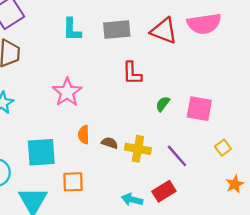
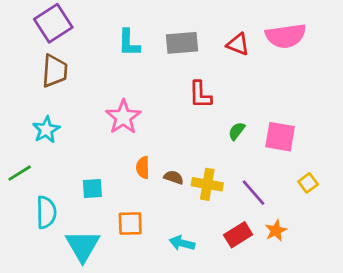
red triangle: (164, 31) -> (238, 44), size x0.7
cyan square: (41, 152) -> (92, 188), size x0.6
orange star: (235, 184) -> (276, 231), moved
cyan arrow: (132, 200) -> (182, 243), moved

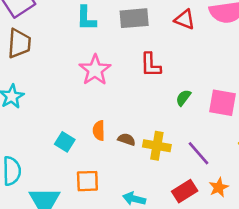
pink star: (123, 117) -> (95, 70), moved
cyan square: (92, 188) -> (65, 142), moved, turned 36

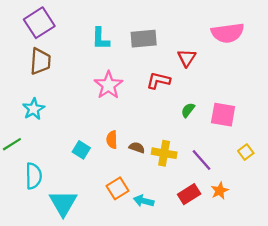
red triangle: (185, 19) -> (187, 58), moved, turned 42
red L-shape: (151, 65) -> (158, 81), turned 105
orange square: (87, 181) -> (118, 188), moved, turned -30

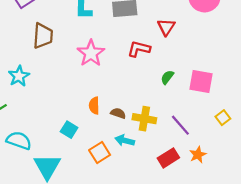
brown trapezoid: (40, 61) -> (43, 36), moved
cyan square: (81, 150) -> (69, 130), moved
cyan semicircle: (34, 176) -> (19, 140), turned -70
cyan arrow: (144, 201) -> (125, 140), moved

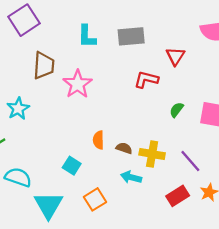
pink star: (91, 53) -> (78, 84), moved
orange square: (100, 152) -> (95, 199), moved

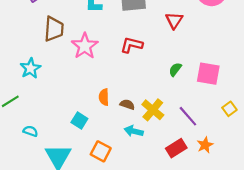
red L-shape: (146, 79) -> (132, 45), moved
yellow cross: (152, 154) -> (153, 110), turned 30
cyan semicircle: (18, 177) -> (30, 131), size x0.6
orange square: (95, 199) -> (101, 151), turned -30

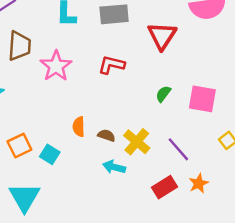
red triangle: (174, 20) -> (162, 36), size x1.4
orange square: (101, 151) -> (19, 146), moved, turned 36

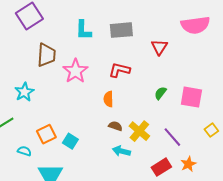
red triangle: (162, 36) -> (159, 47), size x0.7
orange semicircle: (79, 127) -> (108, 99), moved

